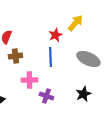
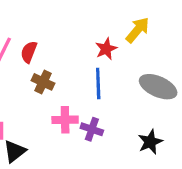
brown cross: (15, 56) -> (43, 82), turned 32
purple cross: (46, 96) -> (92, 129), moved

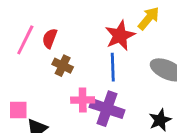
red star: (106, 49) -> (120, 36), size x1.5
purple cross: (92, 129) -> (107, 109), size x1.6

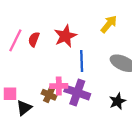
red star: (120, 36) -> (65, 36), moved
brown cross: (63, 66) -> (49, 95), moved

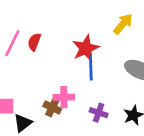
red star: (65, 36) -> (86, 48), moved
purple cross: (77, 93) -> (99, 113), moved, size x0.6

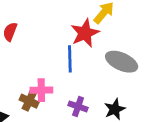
red star: (86, 48) -> (85, 33), moved

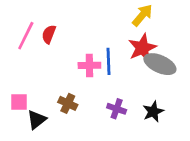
red star: (85, 33) -> (142, 48), moved
pink cross: (41, 90) -> (89, 65), moved

